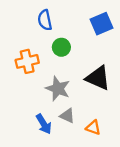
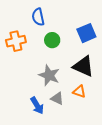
blue square: (102, 24) -> (86, 33), moved
orange cross: (27, 61) -> (16, 41), moved
orange triangle: (93, 128) -> (79, 91), moved

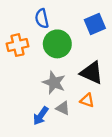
blue square: (86, 33) -> (95, 24), moved
green circle: (52, 40) -> (57, 44), size x1.6
blue arrow: (37, 106) -> (41, 116), turned 66

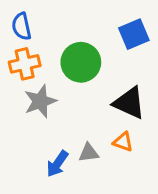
blue semicircle: (42, 18) -> (22, 26), moved
gray star: (54, 83) -> (40, 101), moved, turned 30
gray triangle: (63, 108) -> (89, 153), turned -32

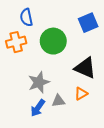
blue semicircle: (22, 26) -> (26, 17), moved
gray star: (40, 101) -> (39, 82), moved
orange triangle: (123, 142) -> (81, 94), turned -48

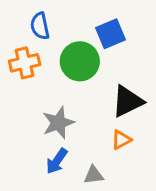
blue square: (88, 23) -> (111, 34), moved
black triangle: (85, 68) -> (127, 101), turned -50
gray triangle: (58, 101) -> (94, 175), moved

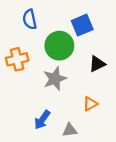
orange cross: (25, 63) -> (17, 59), moved
black triangle: (127, 101) -> (97, 64), moved, size x0.7
gray star: (58, 123) -> (55, 79), moved

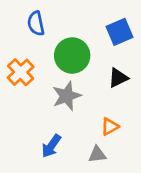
blue square: (82, 25) -> (120, 32), moved
orange cross: (17, 59) -> (21, 72), turned -30
gray triangle: (70, 130) -> (97, 154), moved

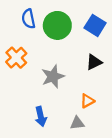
blue square: (120, 32) -> (95, 25), turned -35
green circle: (72, 56) -> (57, 25), moved
blue arrow: (51, 146) -> (41, 116), turned -48

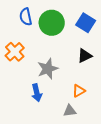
blue arrow: (41, 116) -> (37, 93), moved

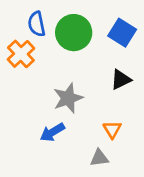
orange cross: (15, 52) -> (21, 54), moved
orange triangle: (79, 91) -> (112, 129), turned -32
blue arrow: (37, 93) -> (52, 132), turned 72

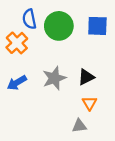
blue square: (122, 33) -> (97, 26), turned -30
black triangle: (121, 80) -> (86, 77), moved
blue arrow: (52, 132) -> (17, 83), moved

